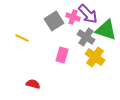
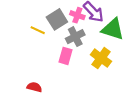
gray cross: (86, 37) -> (75, 37), moved, turned 30
yellow line: (22, 38) -> (38, 30), moved

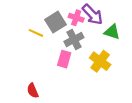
green triangle: (113, 29) -> (112, 32), size x0.7
red semicircle: (34, 87) -> (33, 91), turned -128

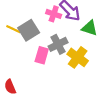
gray square: (55, 22) -> (29, 30), moved
gray cross: (74, 39) -> (58, 44), moved

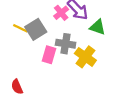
pink cross: (54, 14) -> (61, 13), turned 32
gray cross: (58, 44) -> (66, 44), turned 36

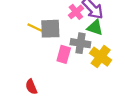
green triangle: (98, 27) -> (95, 28), moved
gray square: (36, 29) -> (50, 29), turned 30

